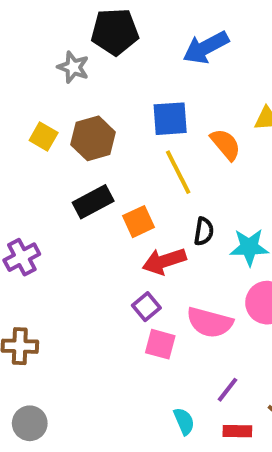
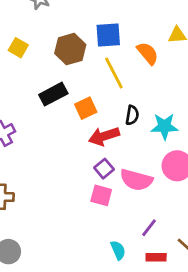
brown hexagon: (93, 138) -> (70, 49), moved
purple square: (146, 307) -> (104, 169), moved

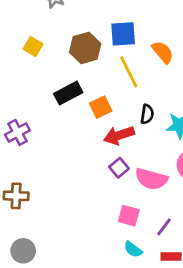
pink square: (101, 195) -> (129, 216), moved
cyan semicircle: (118, 250) -> (133, 249), turned 150

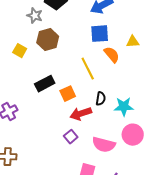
blue square: (123, 34) -> (100, 34), moved
brown hexagon: (85, 48) -> (48, 40), moved
purple square: (119, 168) -> (71, 137), moved

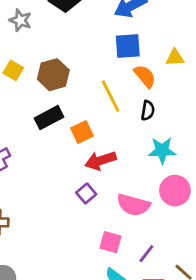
gray star: (35, 16) -> (20, 20), moved
brown hexagon: (48, 40) -> (53, 75), moved
black semicircle: (101, 99) -> (148, 110), moved

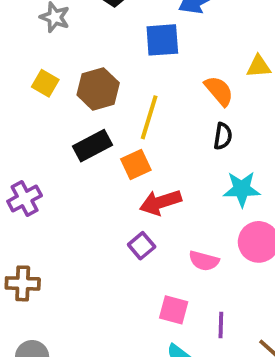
blue square: (128, 46) -> (162, 40), moved
yellow line: (111, 96) -> (149, 117), moved, turned 44
pink semicircle: (133, 205) -> (204, 261), size x0.7
purple line: (146, 254) -> (221, 325), turned -36

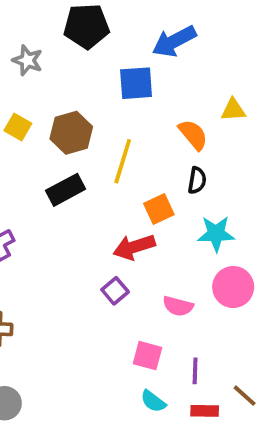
orange square: (136, 165) -> (159, 209), moved

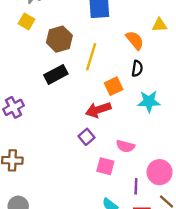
yellow square: (18, 127) -> (26, 21), moved
pink circle: (233, 287) -> (159, 172), moved
pink square: (147, 356) -> (105, 166), moved

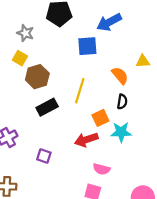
brown hexagon: (59, 39) -> (37, 77), moved
cyan star: (149, 101) -> (121, 132), moved
purple square: (86, 137) -> (44, 156), moved, turned -32
pink semicircle: (125, 146) -> (101, 169), moved

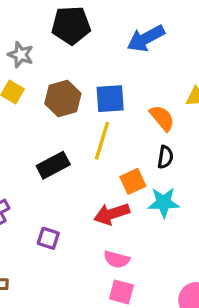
blue square: (87, 46) -> (110, 99), moved
brown hexagon: (37, 77) -> (63, 99), moved
pink semicircle: (101, 169) -> (117, 259), moved

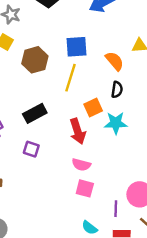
brown hexagon: (63, 99) -> (35, 60), moved
black rectangle: (53, 165) -> (35, 113), moved
red arrow: (112, 214) -> (78, 131), turned -90

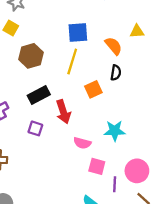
brown hexagon: (35, 60) -> (31, 56), moved
cyan star: (116, 123) -> (115, 131), moved
red arrow: (78, 131) -> (63, 112), moved
pink square: (85, 188) -> (97, 166), moved

